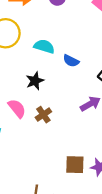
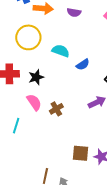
blue semicircle: (71, 61) -> (83, 65), turned -64
black star: (35, 81) -> (36, 77), moved

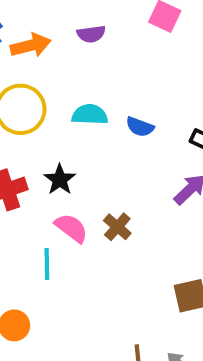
blue semicircle: (83, 65) -> (140, 127), turned 72
cyan line: (16, 126) -> (47, 264), moved

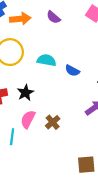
purple semicircle: (91, 34) -> (53, 17), turned 40
pink semicircle: (71, 228) -> (28, 119), turned -108

